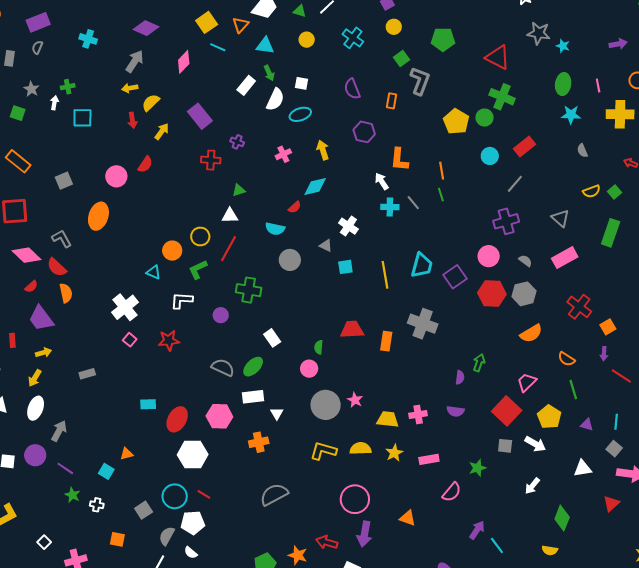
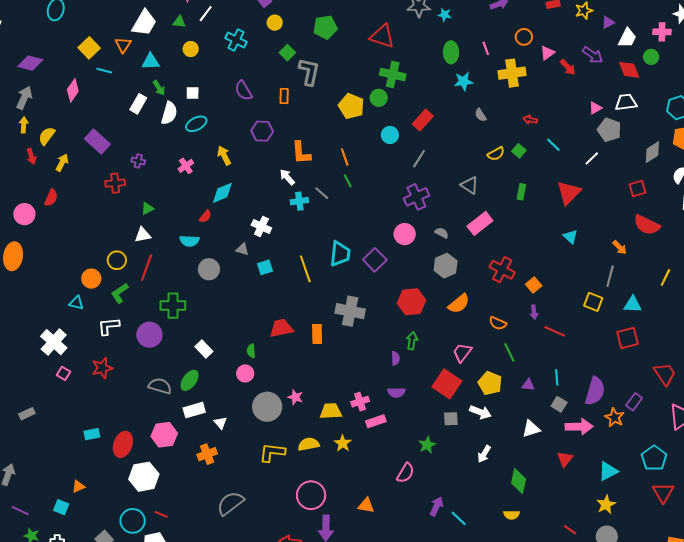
yellow arrow: (130, 88) -> (24, 125), turned 112
green rectangle: (611, 233) -> (521, 192), size x0.6
red hexagon: (492, 293) -> (412, 302), moved
purple circle: (221, 315) -> (149, 335), size x1.6
pink rectangle: (429, 459) -> (376, 421), moved

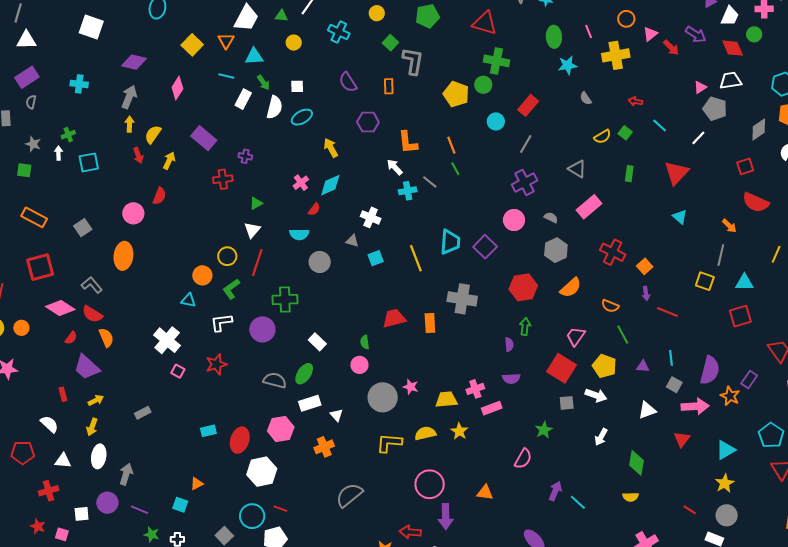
cyan line: (104, 71) -> (226, 76), moved
pink cross: (186, 166) -> (301, 183), moved
white triangle: (143, 235) -> (252, 230), turned -36

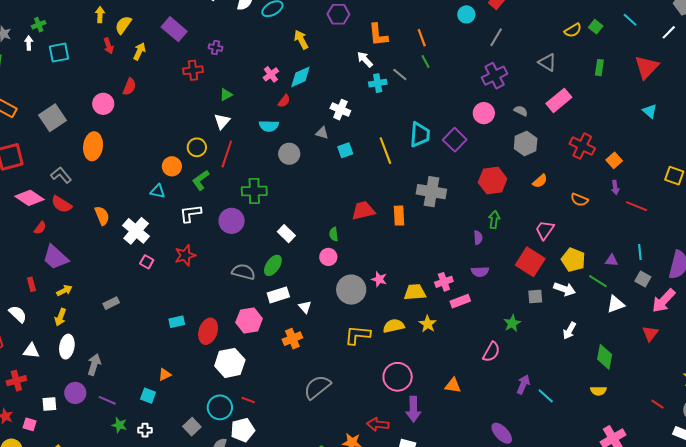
gray square: (83, 228) -> (52, 118), size x1.5
orange semicircle: (571, 288) -> (540, 181), size x0.7
green line: (623, 335) -> (598, 281), moved, turned -30
orange semicircle: (106, 338) -> (102, 216), moved
pink arrow: (695, 406) -> (664, 301), turned 136

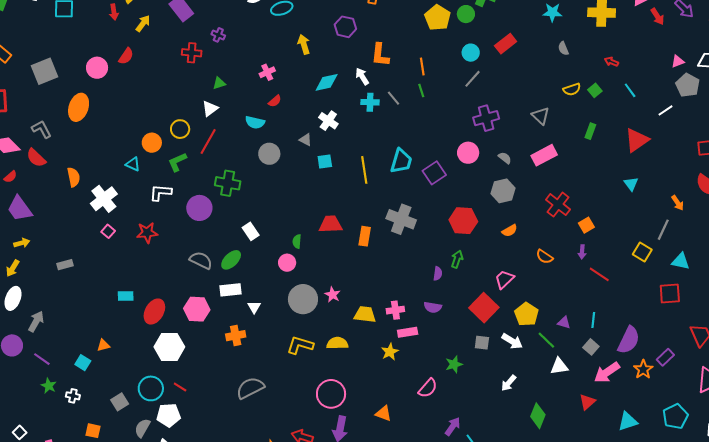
gray line: (496, 37) -> (472, 79), moved
cyan diamond: (300, 77) -> (327, 82), moved
yellow star: (428, 324) -> (390, 352), moved

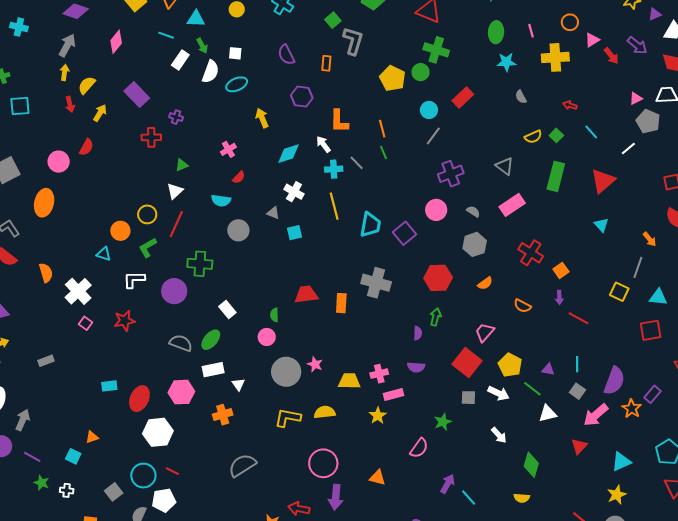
green rectangle: (590, 131) -> (556, 176), size x1.8
yellow line: (364, 170) -> (334, 206), moved
white arrow: (509, 383) -> (499, 435), turned -78

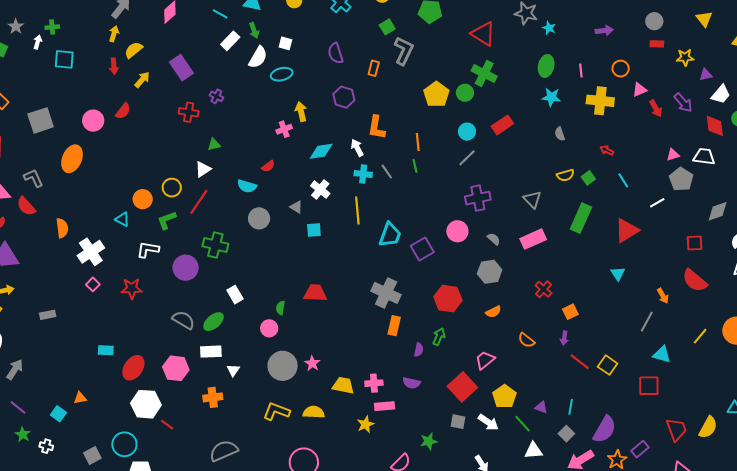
pink cross: (228, 149) -> (284, 129), moved
red cross: (531, 253) -> (544, 289), size x0.7
yellow square: (619, 292) -> (608, 365), moved
orange rectangle: (341, 303) -> (394, 326), moved
red line: (172, 471) -> (167, 425), moved

